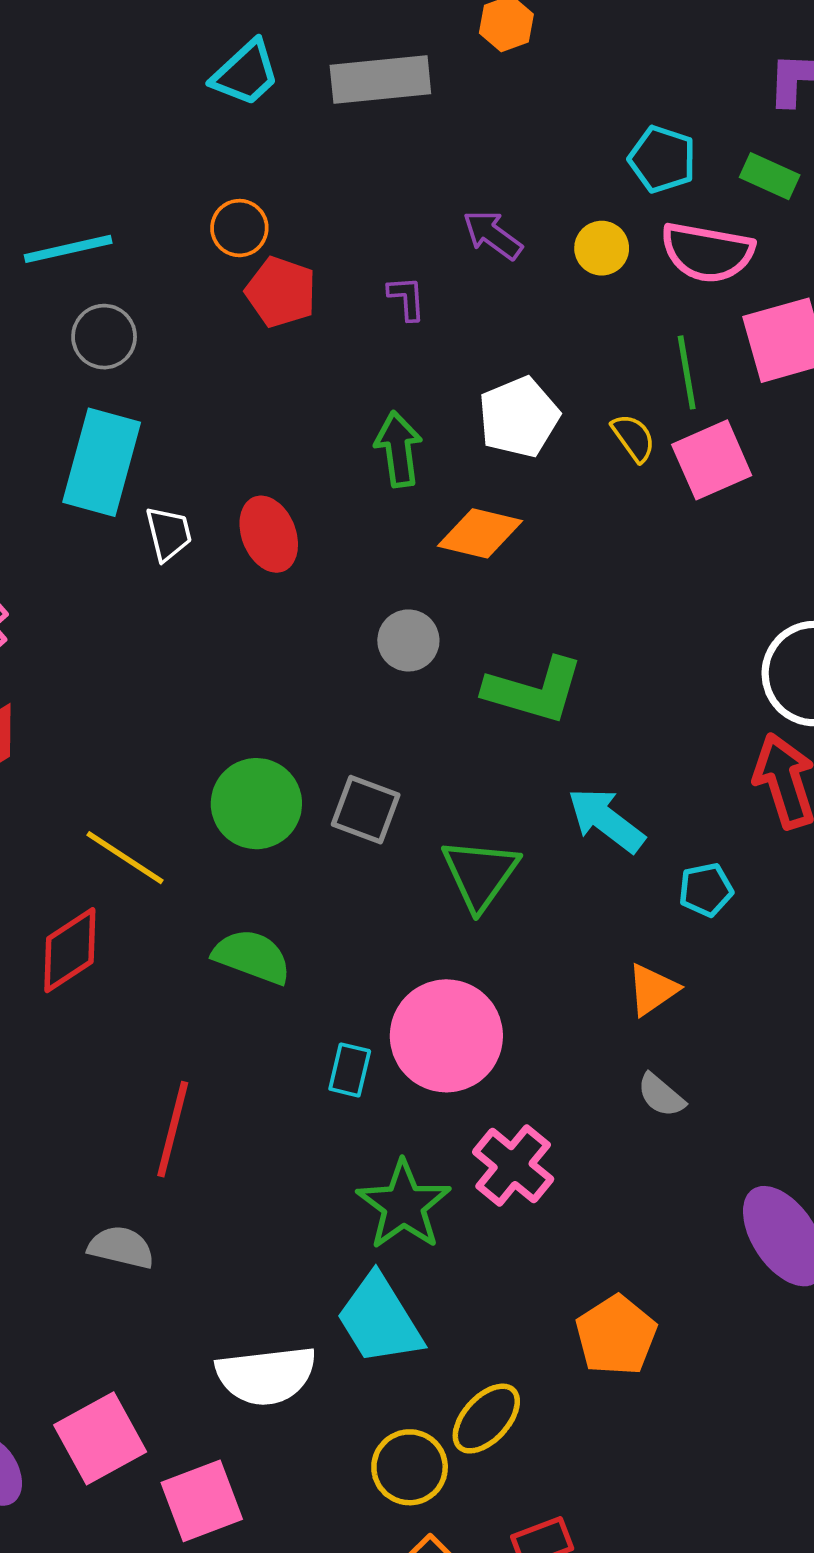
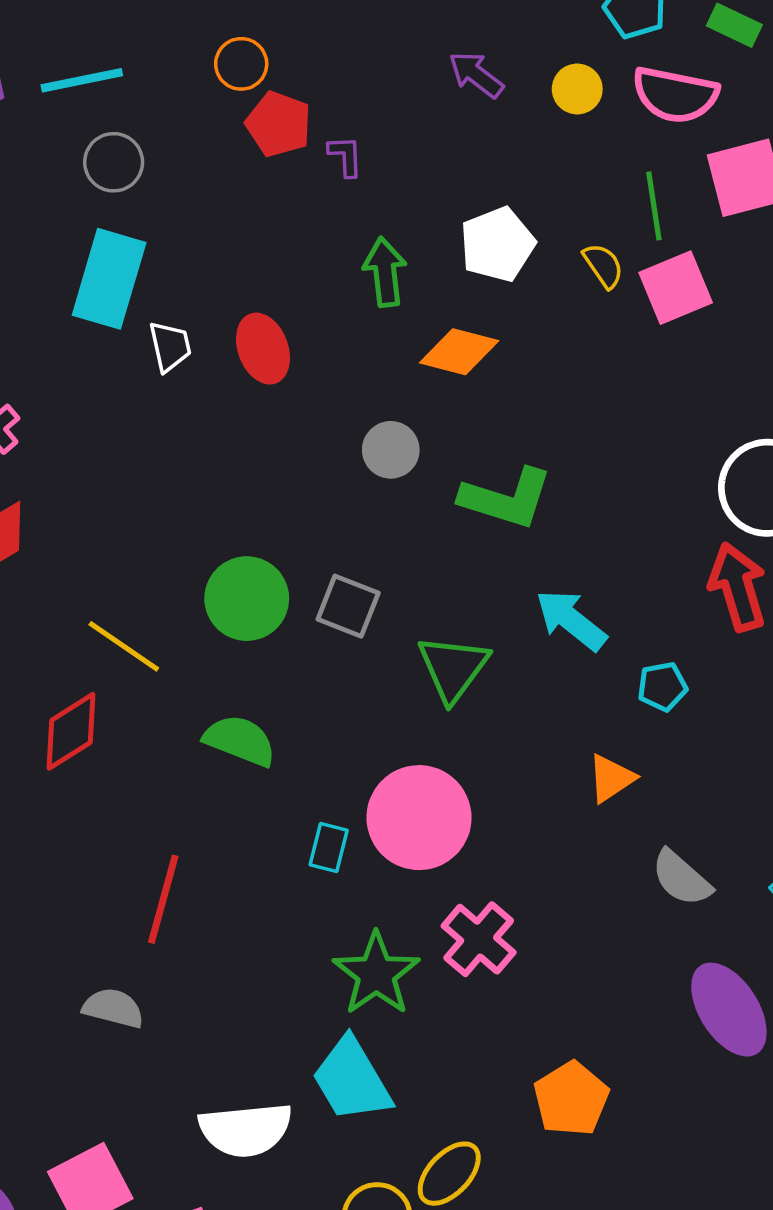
purple L-shape: (407, 298) -> (346, 156), moved
gray semicircle: (661, 1095) -> (681, 878), moved, size x1.4

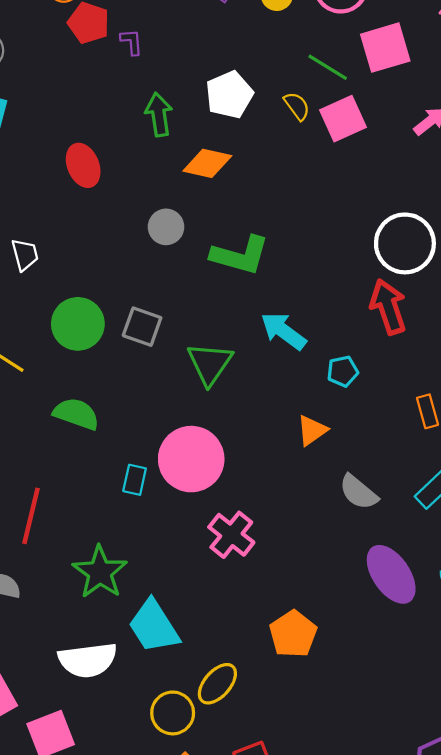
green line: (654, 206) -> (328, 67), turned -48
white trapezoid: (170, 346) -> (25, 255), moved
green star: (376, 974) -> (100, 572), moved

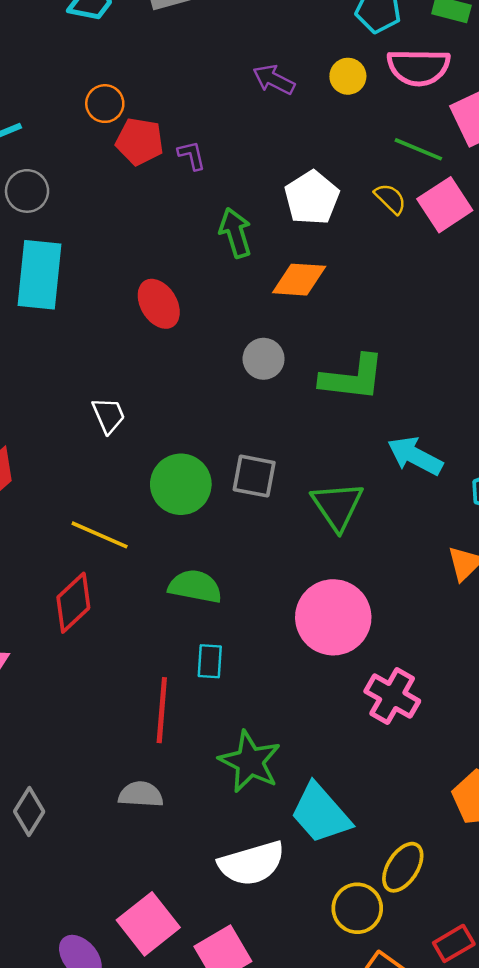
cyan rectangle: (135, 480) -> (210, 661), moved

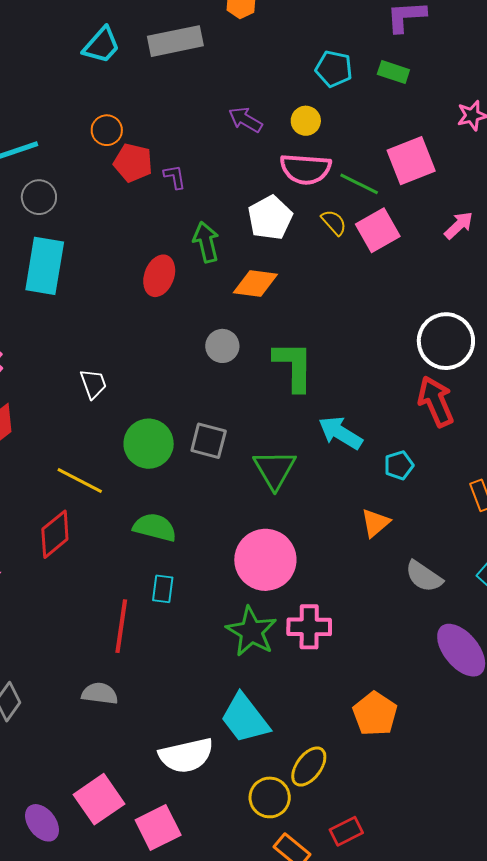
pink semicircle: (419, 67) -> (305, 169), moved
red ellipse: (159, 304) -> (159, 276), moved, turned 48
green L-shape: (352, 378) -> (294, 366), turned -100
pink cross: (392, 696) -> (309, 627), turned -33
green star: (250, 762) -> (251, 631), moved

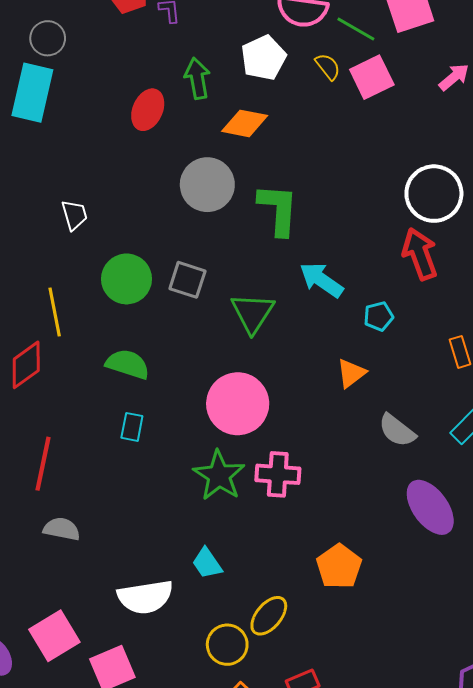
gray circle: (39, 197) -> (48, 38), moved
gray circle: (222, 346) -> (207, 185), size x1.6
yellow line: (80, 481) -> (55, 312), turned 48
red line: (121, 626) -> (43, 464), moved
cyan trapezoid: (245, 719) -> (207, 563), size x0.6

